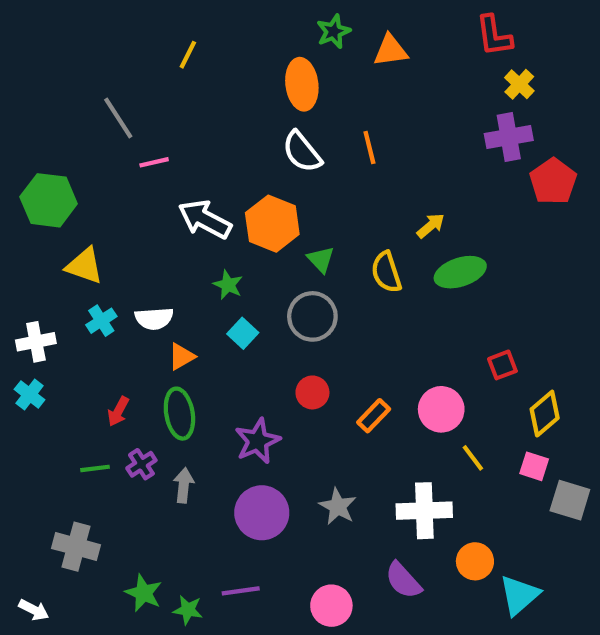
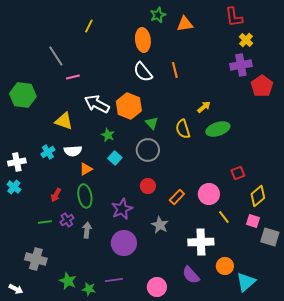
yellow triangle: (84, 266) -> (64, 121), moved
gray star: (338, 506) -> (160, 225), moved

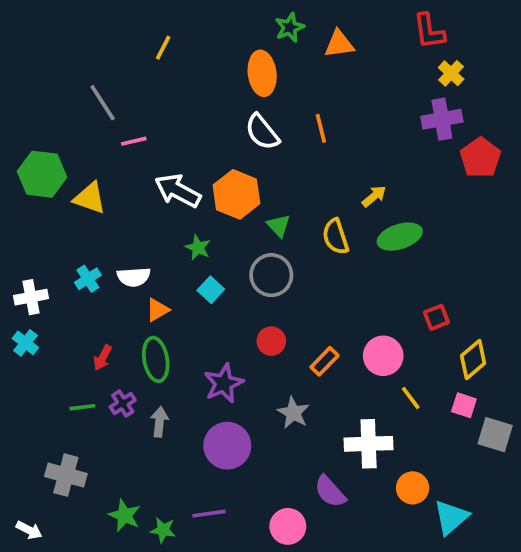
yellow triangle: (64, 121) -> (90, 198), moved
purple semicircle: (191, 275) -> (330, 492), moved

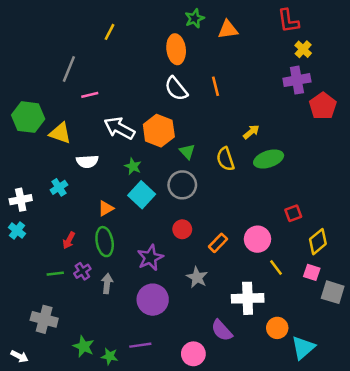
gray line: (103, 103) -> (69, 69), turned 55
white semicircle: (134, 277) -> (87, 161), moved
cyan square: (211, 290) -> (142, 195), size x1.5

